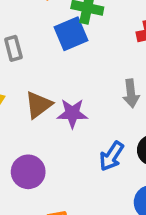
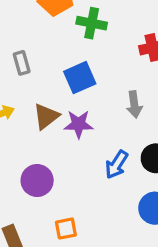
blue square: (71, 34) -> (80, 78), moved

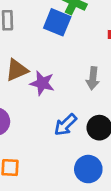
blue square: (80, 78) -> (57, 22), moved, turned 32

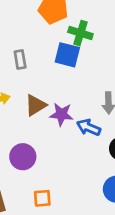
blue arrow: (65, 125) -> (89, 127), moved, turned 75

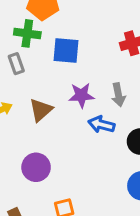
green cross: (80, 33) -> (27, 33), moved
purple star: (61, 114) -> (81, 95), moved

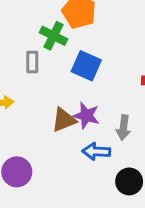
brown triangle: (41, 110) -> (64, 120), moved
blue arrow: (101, 125) -> (96, 151), turned -30

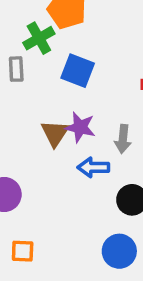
green cross: (53, 36) -> (39, 38), turned 36
brown triangle: (64, 120) -> (55, 133), turned -32

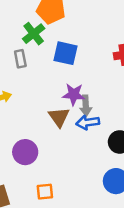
brown triangle: (55, 133) -> (59, 117), moved
gray arrow: (123, 139) -> (86, 106), moved

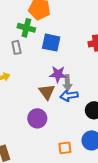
green cross: (34, 34) -> (26, 28), turned -36
purple circle: (25, 152) -> (37, 118), moved
orange square: (45, 192) -> (65, 148), moved

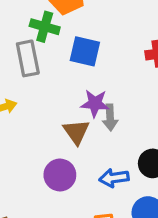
gray rectangle: (16, 47) -> (28, 58), size x1.5
blue arrow: (69, 96) -> (114, 178), moved

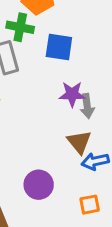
brown triangle: (76, 132) -> (79, 142), moved
purple circle: (60, 175) -> (39, 185), moved

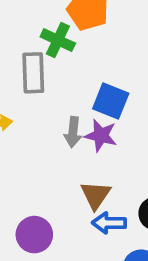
blue square: (59, 47) -> (111, 101), moved
gray arrow: (87, 106) -> (73, 132), moved

